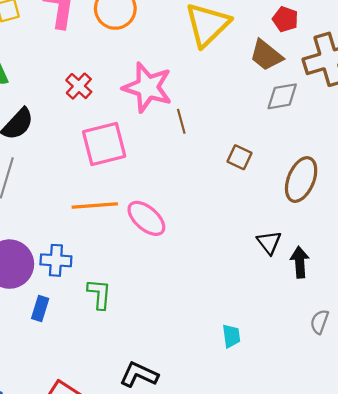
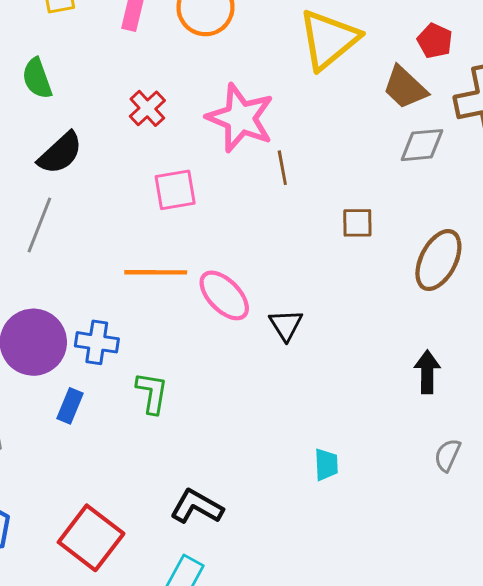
pink square: (104, 144) -> (175, 190), size x0.7
brown square: (240, 157) -> (357, 223), turned -30
black triangle: (269, 242) -> (286, 325), moved

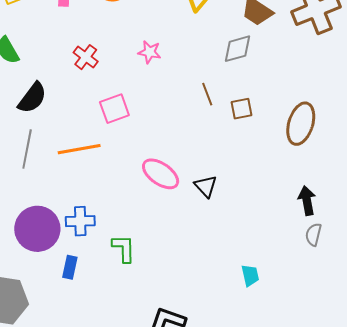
pink star: (240, 118) -> (150, 52), size x0.5
gray diamond: (422, 145) -> (238, 49), moved
brown line: (282, 168) -> (207, 94), moved
orange line: (156, 272) -> (79, 149), moved
gray semicircle: (447, 455) -> (313, 234), moved

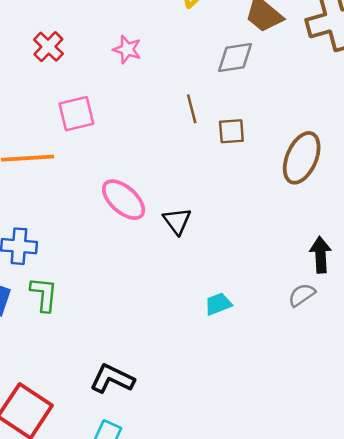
black arrow: (307, 201) -> (321, 255), moved
gray semicircle: (313, 234) -> (302, 295), turned 35
green L-shape: (124, 248) -> (44, 294), moved
cyan trapezoid: (250, 275) -> (218, 304), moved, turned -105

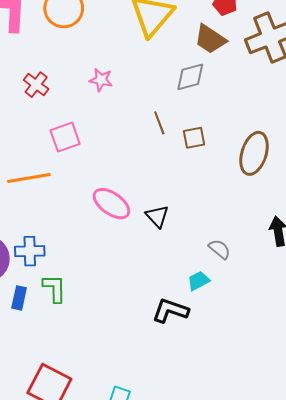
gray semicircle: (302, 295) -> (220, 249), moved, turned 80
black L-shape: (112, 379) -> (170, 311), moved

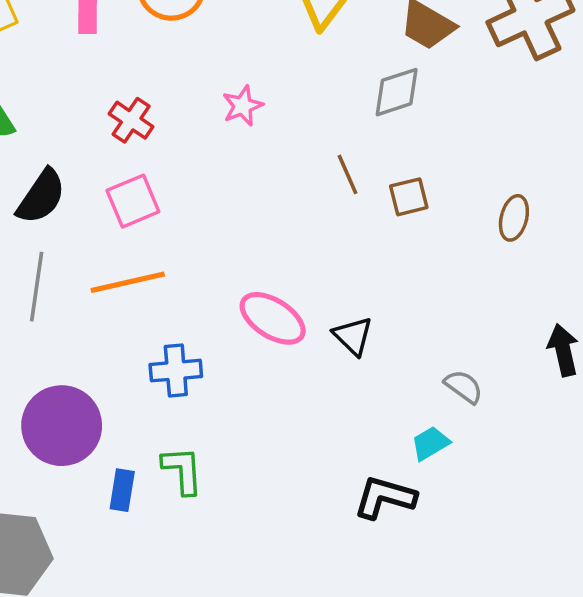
pink star: (101, 80) -> (243, 106), turned -30
pink square: (65, 137) -> (133, 201), moved
brown ellipse: (254, 153) -> (514, 218), size x0.6
blue cross: (30, 251) -> (176, 371), moved

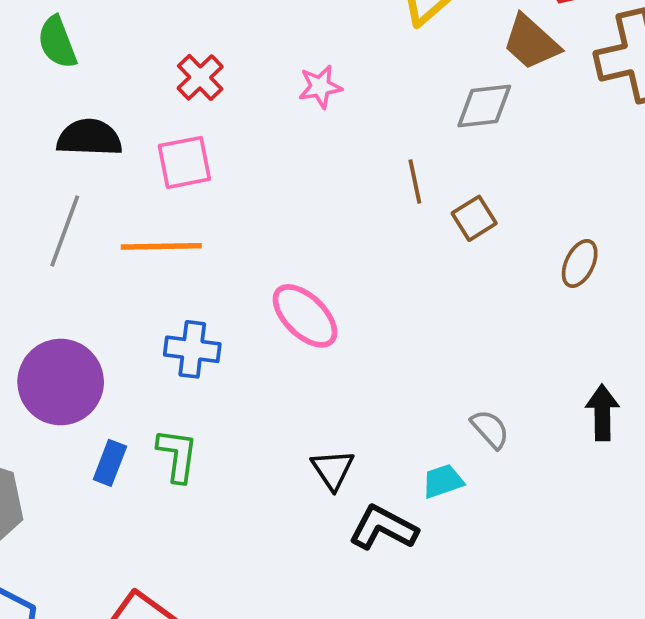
black semicircle: (41, 197) -> (89, 138), turned -134
brown square: (409, 197) -> (474, 218), turned -30
black triangle: (353, 336) -> (333, 470), moved

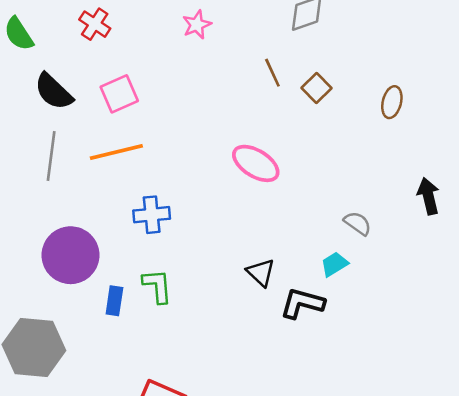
red cross: (200, 77) -> (95, 24), moved
black semicircle: (89, 138) -> (54, 92), turned -126
pink ellipse: (305, 316) -> (256, 163), moved

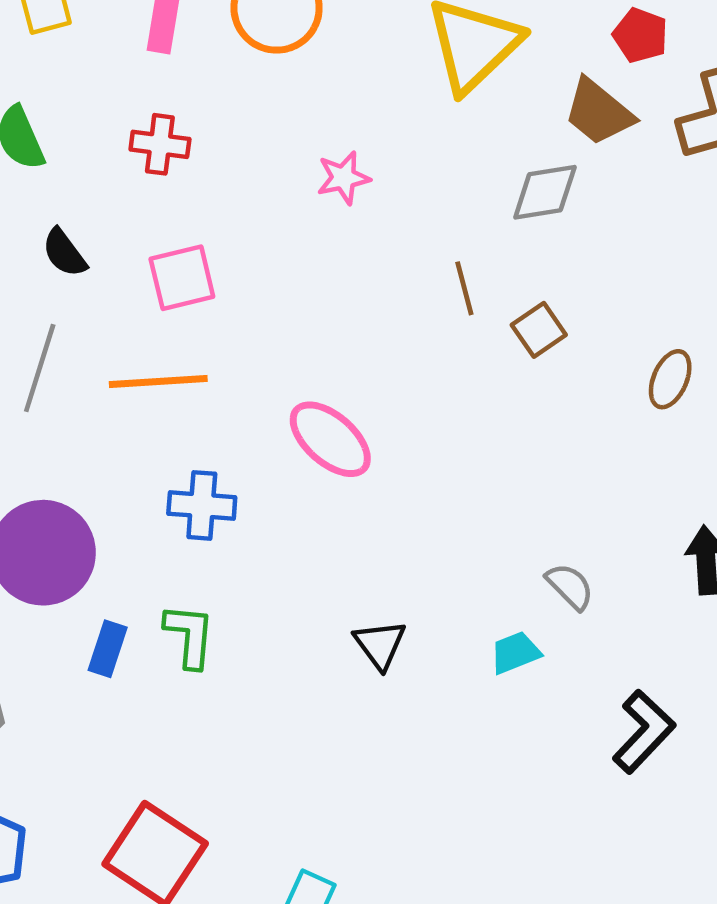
red cross: (95, 24) -> (160, 144), turned -36
black semicircle: (54, 92) -> (64, 253), size x0.7
pink ellipse: (256, 163) -> (330, 439), moved
black L-shape: (302, 303) -> (644, 732), moved, turned 108

